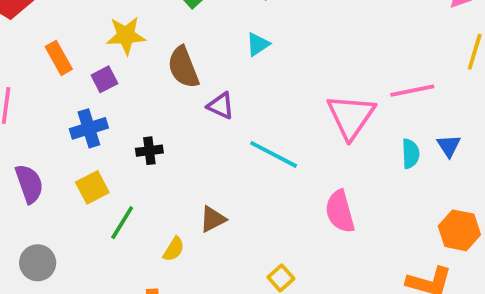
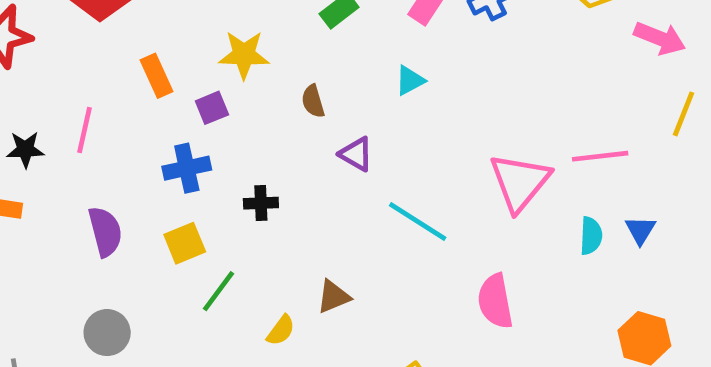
brown semicircle: (183, 67) -> (313, 101), size x0.6

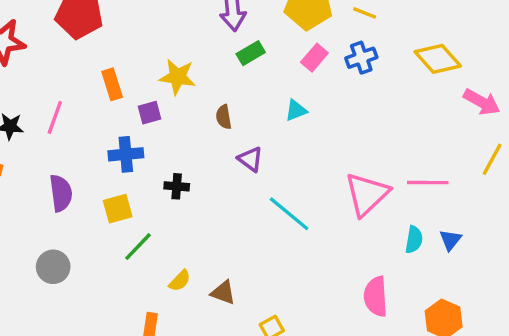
brown triangle: (333, 297) -> (223, 293), moved, turned 36
pink semicircle: (495, 301) -> (376, 296), moved

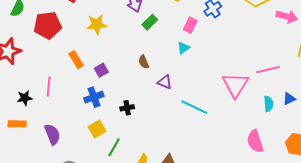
pink rectangle: (314, 58) -> (190, 25), moved
yellow star: (178, 77) -> (97, 24), moved
purple semicircle: (61, 193) -> (52, 134), moved
blue triangle: (450, 240) -> (289, 99), turned 40

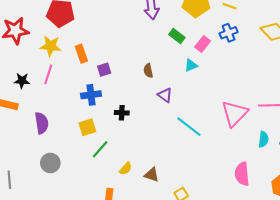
green rectangle: (150, 22) -> (177, 36), moved, turned 70
yellow star: (97, 24) -> (51, 46), moved

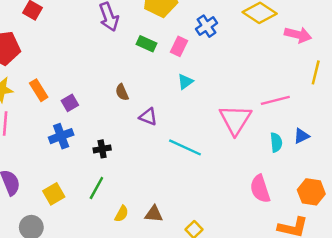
cyan triangle: (191, 65) -> (185, 82), moved
yellow square: (87, 127) -> (54, 194), moved
green line: (100, 149) -> (96, 188), moved

